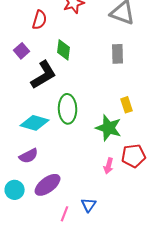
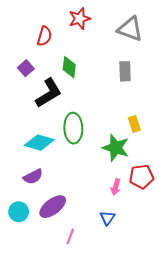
blue triangle: (89, 205) -> (107, 218), moved

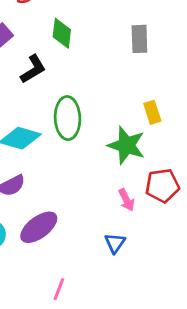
black L-shape: (49, 93) -> (33, 69), size x0.7
pink arrow: (116, 187) -> (126, 200), turned -42
pink line: (70, 237) -> (59, 289), moved

